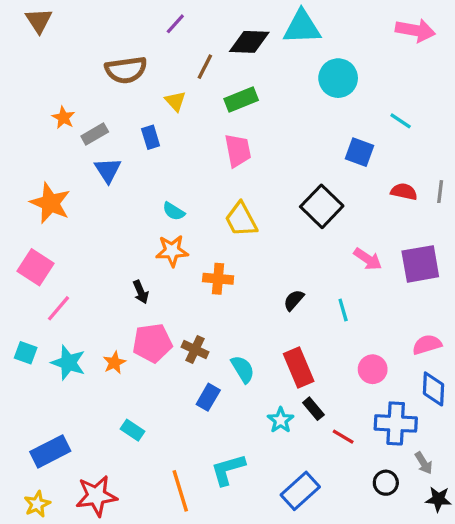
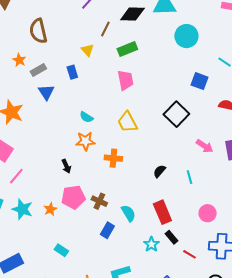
brown semicircle: (126, 70) -> (38, 31), moved, turned 85

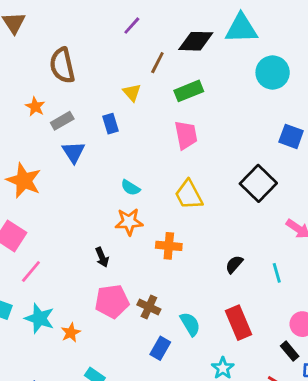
orange star: (50, 209) -> (71, 333), moved
black rectangle: (171, 237) -> (290, 351), moved

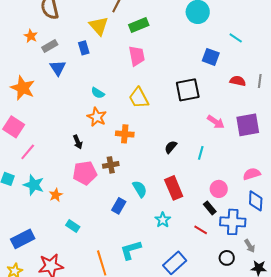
yellow triangle: (132, 92) -> (99, 26), size x1.5
black square: (258, 183) -> (188, 90), turned 35
orange star: (129, 222) -> (97, 117), turned 30
cyan line: (277, 273) -> (201, 153), turned 32
brown cross: (149, 307) -> (111, 165), moved, turned -35

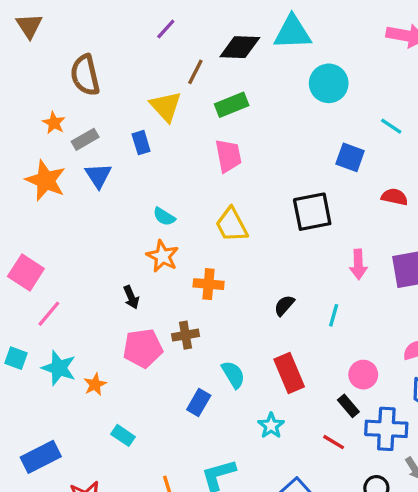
orange star: (23, 88) -> (46, 180), moved
pink arrow: (216, 122) -> (358, 264), turned 54

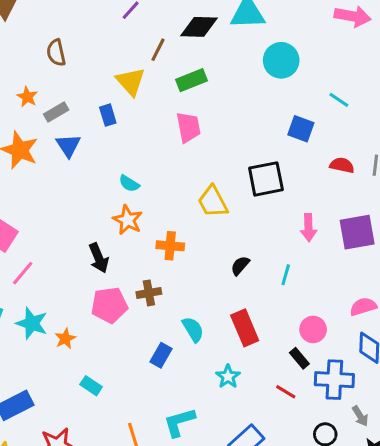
brown semicircle: (85, 75) -> (56, 53), size x0.7
yellow trapezoid: (232, 225) -> (213, 202), moved
black arrow: (131, 297) -> (99, 258), size x1.4

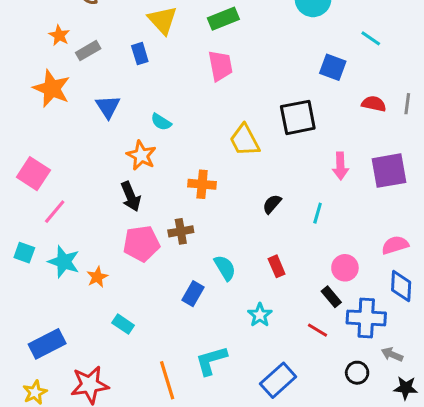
blue triangle: (68, 145) -> (108, 107), moved
orange star: (128, 220) -> (141, 155), moved
red rectangle: (245, 328) -> (277, 266), size x0.6
gray arrow: (360, 416) -> (392, 354), turned 145

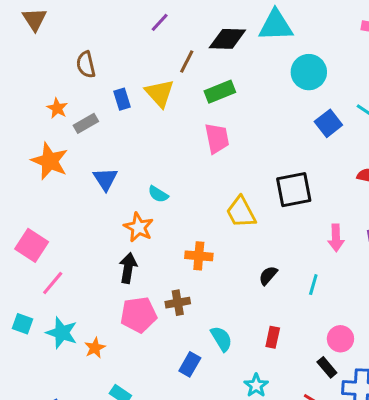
blue rectangle: (140, 54) -> (122, 99), moved
blue square: (333, 67) -> (328, 123), moved, turned 32
black arrow: (131, 196) -> (128, 268), turned -148
red rectangle: (277, 266) -> (273, 337), turned 35

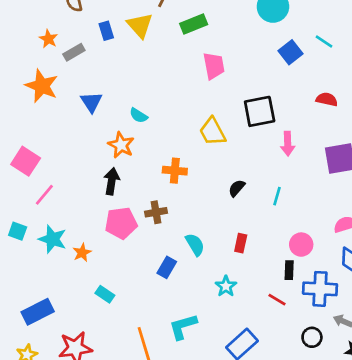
pink trapezoid: (217, 138) -> (214, 66), moved
pink arrow: (336, 238) -> (288, 144), moved
black rectangle: (327, 367) -> (289, 270), turned 42

